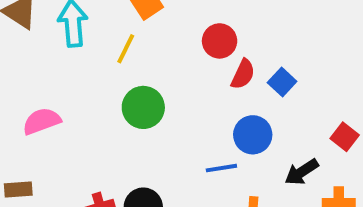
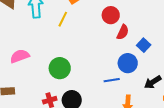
blue square: (282, 82) -> (144, 45), moved
green circle: (143, 107) -> (60, 68), moved

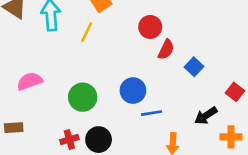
blue circle: (128, 63) -> (133, 91), moved

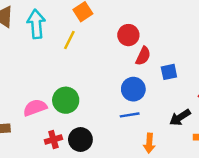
blue square: (194, 67) -> (169, 72), turned 35
pink semicircle: (30, 81) -> (35, 108), moved
blue circle: (133, 91) -> (133, 89), moved

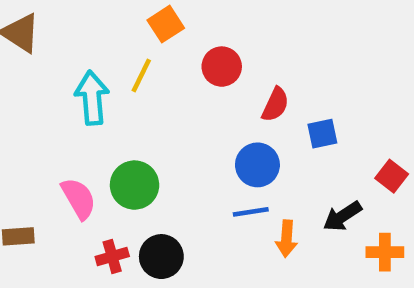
cyan arrow: (36, 24) -> (92, 98), moved
red circle: (128, 35) -> (222, 67), moved
pink semicircle: (35, 108) -> (79, 198), turned 80
orange arrow: (149, 143) -> (287, 239), moved

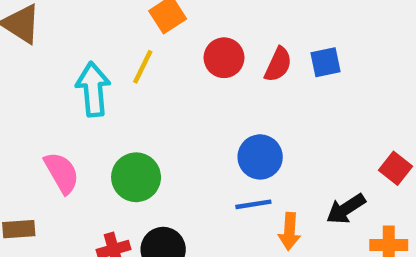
red semicircle: (275, 105) -> (278, 64), moved
blue square: (322, 134) -> (326, 62), moved
pink semicircle: (79, 198) -> (62, 173), moved

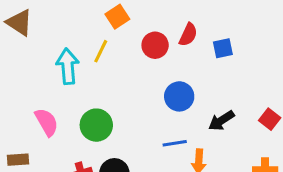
red semicircle: (278, 64) -> (188, 35), moved
blue circle: (260, 157) -> (179, 96), moved
black arrow: (346, 209) -> (221, 121), moved

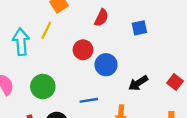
red semicircle: (188, 35) -> (101, 18), moved
red circle: (155, 45) -> (83, 50), moved
blue line: (175, 143) -> (89, 100), moved

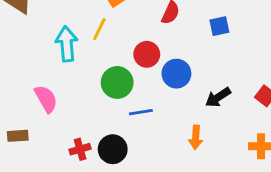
green circle: (43, 87) -> (117, 82), moved
blue line: (89, 100) -> (141, 112), moved

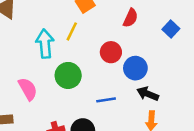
blue square: (219, 26) -> (171, 29), turned -35
green circle: (117, 82) -> (68, 75), moved
black arrow: (218, 97) -> (148, 94), moved, turned 55

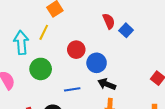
red semicircle: (131, 18) -> (109, 21), moved, turned -49

